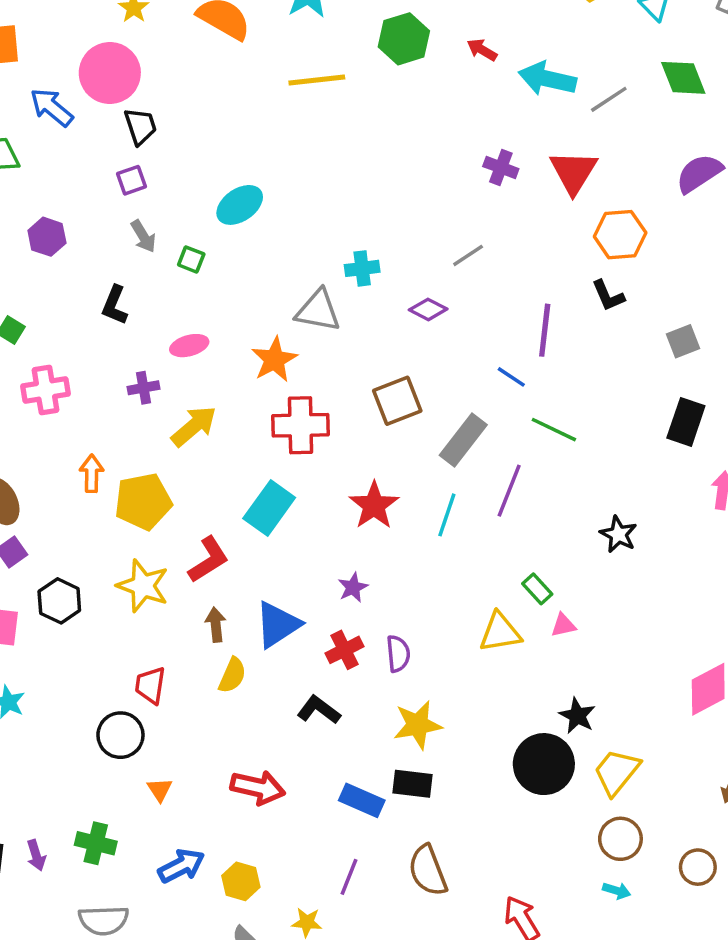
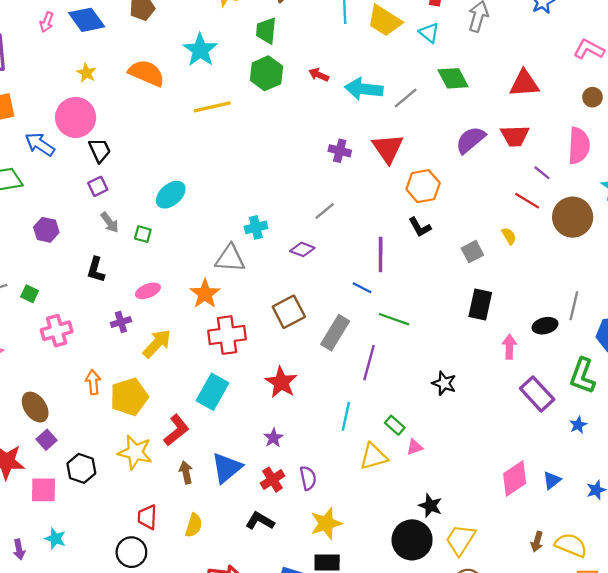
cyan line: (447, 515) -> (346, 416), moved
yellow semicircle: (232, 675) -> (194, 525), moved

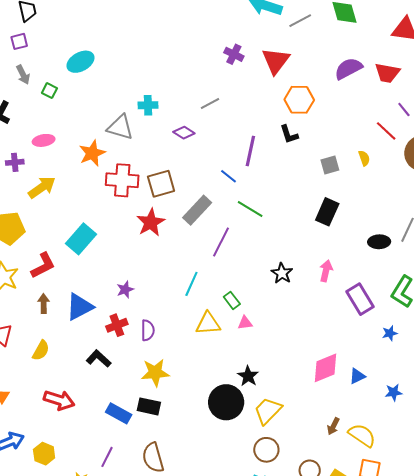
red cross: (227, 335) -> (122, 180), moved
pink arrow: (509, 347) -> (326, 271), moved
red star: (281, 382) -> (151, 222), moved

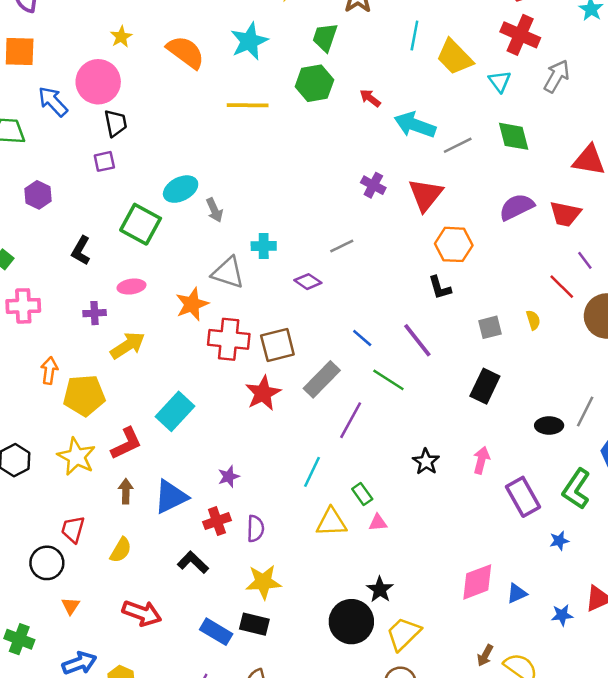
gray arrow: (23, 75) -> (214, 210), moved
green square: (49, 91) -> (141, 224), size x2.0
purple line: (250, 151) -> (417, 340), moved, turned -52

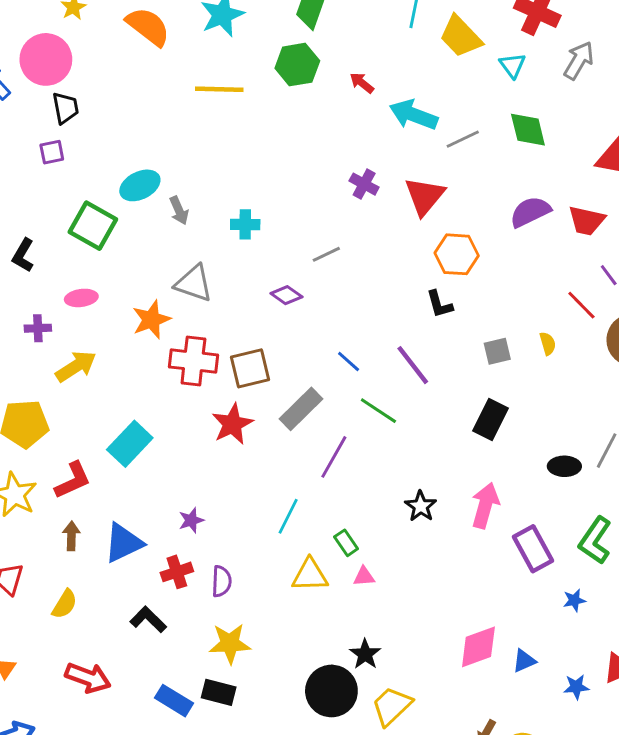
cyan cross: (264, 246) -> (245, 224), moved
pink arrow: (481, 460) -> (485, 505), size x1.4

